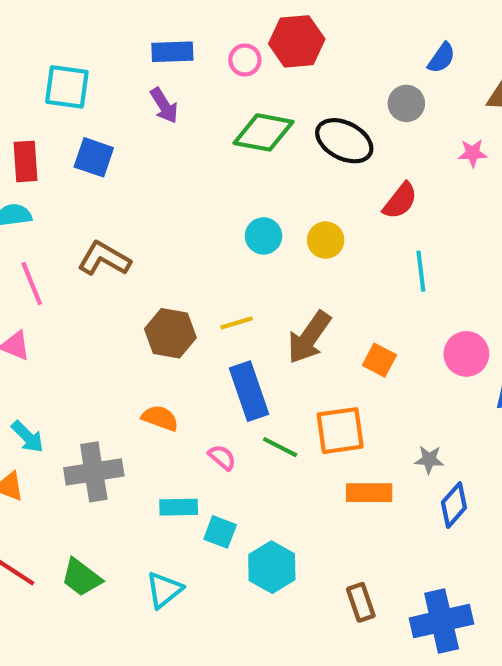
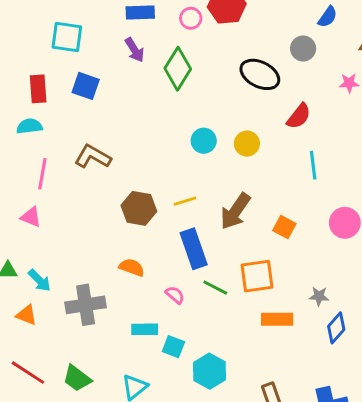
green diamond: (264, 132) -> (178, 69), moved, turned -69
pink line: (32, 284) -> (42, 174), turned 32

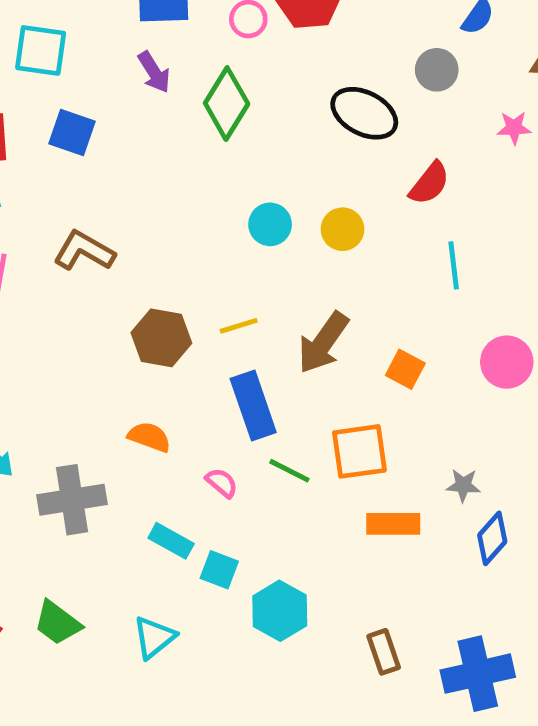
cyan rectangle: (145, 329) -> (171, 541), turned 30

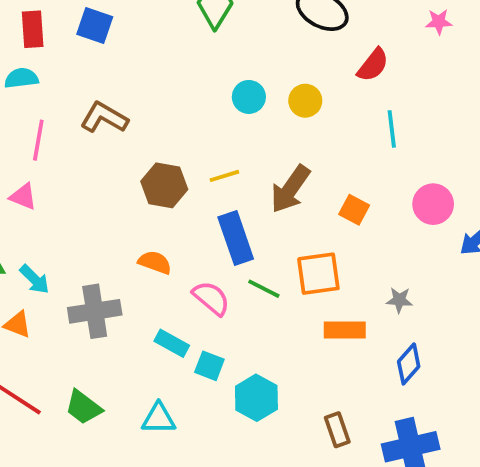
pink semicircle: (222, 483) -> (211, 298), size x1.5
blue diamond: (492, 538) -> (409, 364), moved
cyan triangle: (154, 637) -> (159, 418), turned 39

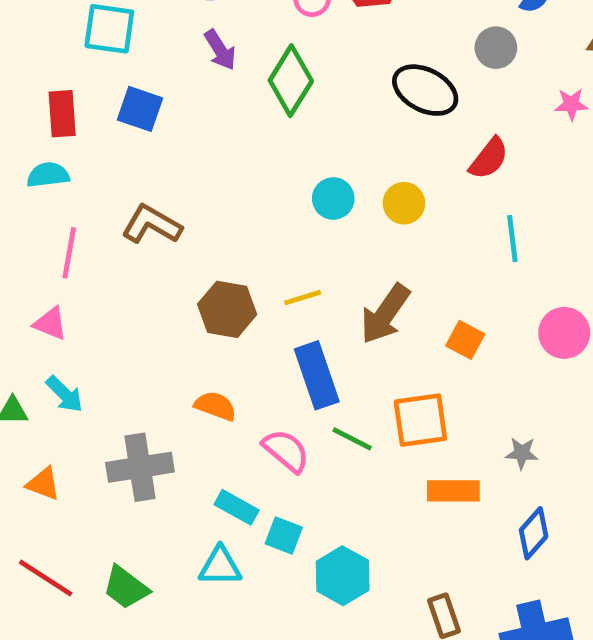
cyan arrow: (35, 279) -> (65, 394), moved
cyan triangle: (159, 418) -> (220, 566), moved

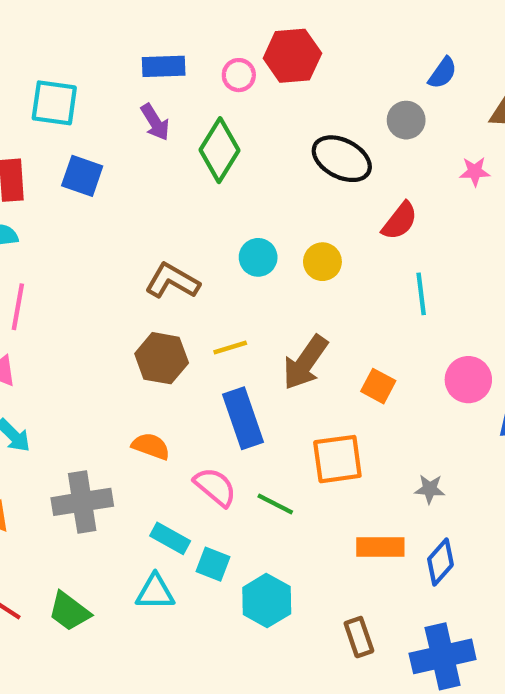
brown L-shape: (152, 224) -> (172, 281), moved
green line: (352, 439) -> (275, 504), moved
orange rectangle: (453, 491) -> (380, 547), moved

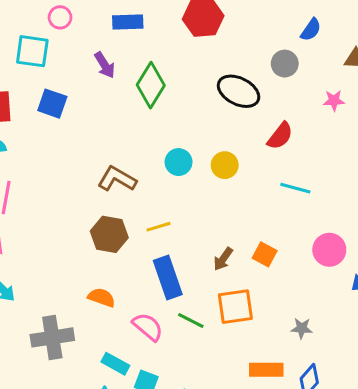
blue rectangle: (164, 66) -> (128, 22), moved
pink circle: (239, 75) -> (60, 17), moved
cyan line: (421, 294) -> (295, 188), turned -68
brown arrow: (305, 362) -> (223, 259), moved, size x0.6
green line: (275, 504) -> (191, 321), moved

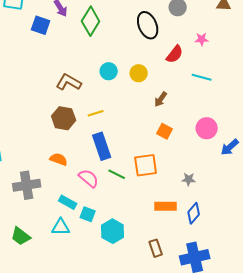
black ellipse: (239, 91) -> (148, 25), turned 40
pink star: (334, 100) -> (202, 39), moved
blue square: (52, 104) -> (41, 25), moved
cyan line: (295, 188) -> (202, 77), moved
brown arrow: (223, 259) -> (161, 99), moved

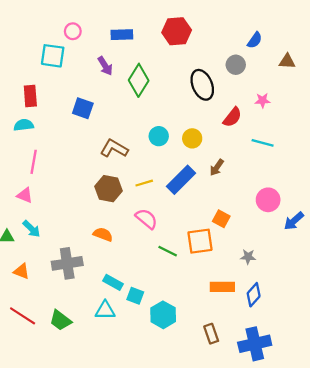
blue square: (41, 25) -> (83, 108), moved
orange square: (165, 131) -> (221, 219), moved
blue rectangle: (102, 146) -> (181, 180), moved, turned 64
pink semicircle: (89, 178) -> (146, 219), moved

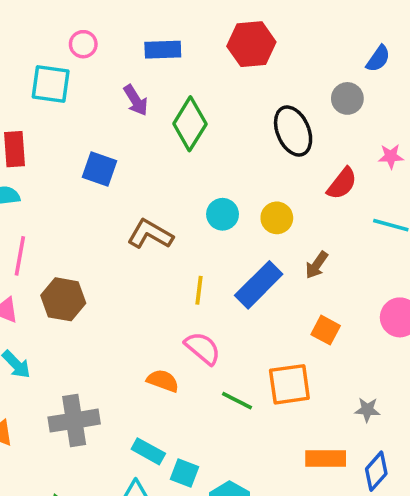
yellow line: (144, 183) -> (199, 290), turned -66
brown hexagon: (108, 189) -> (63, 299), moved
orange square: (221, 219) -> (326, 330), moved
orange semicircle: (103, 234) -> (163, 381), moved

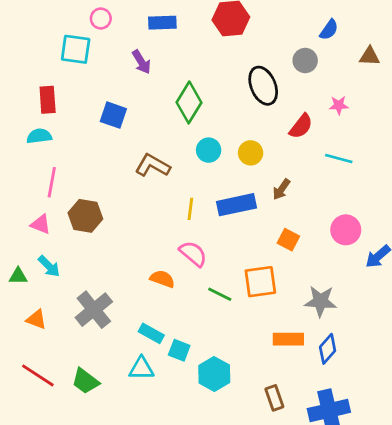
green diamond: (190, 124) -> (189, 102), moved
blue rectangle: (259, 285) -> (237, 205), turned 33
gray star: (367, 410) -> (321, 301), size x1.6
gray cross: (74, 421) -> (94, 310), turned -30

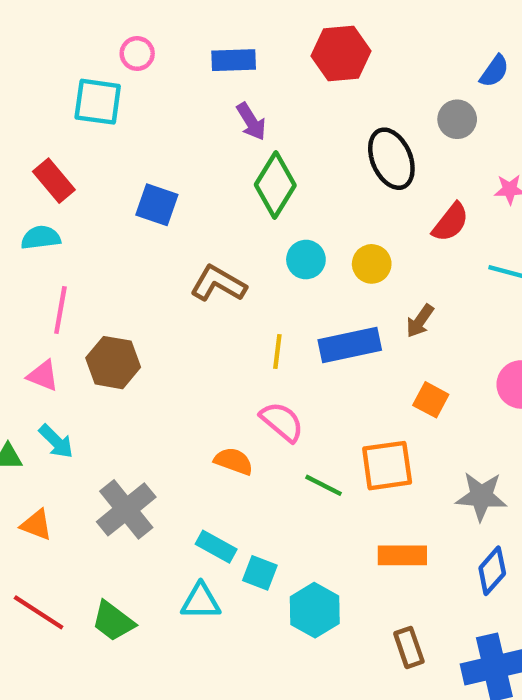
purple arrow: (141, 62) -> (251, 121), moved
red rectangle: (48, 100) -> (54, 181), turned -36
orange rectangle: (288, 339) -> (402, 555), moved

